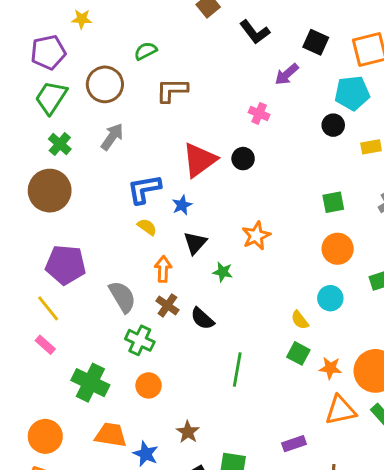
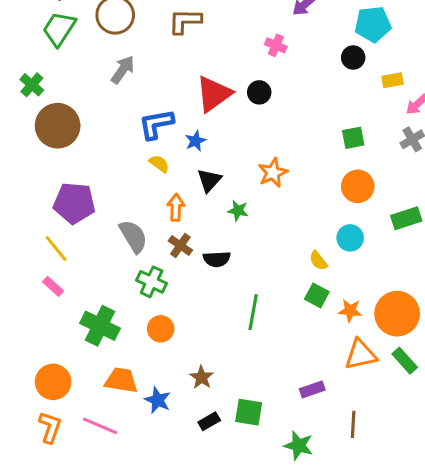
green cross: (60, 144) -> (32, 85), moved
black semicircle: (202, 319) -> (217, 259), turned -45

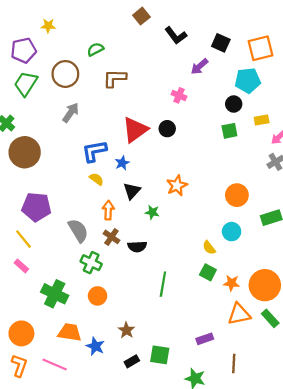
green square: (353, 138) -> (229, 131), moved

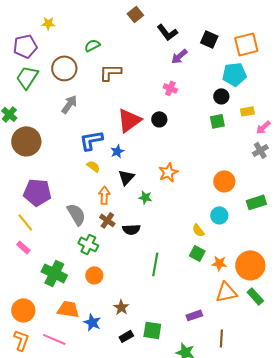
purple arrow: (199, 66) -> (179, 56), moved

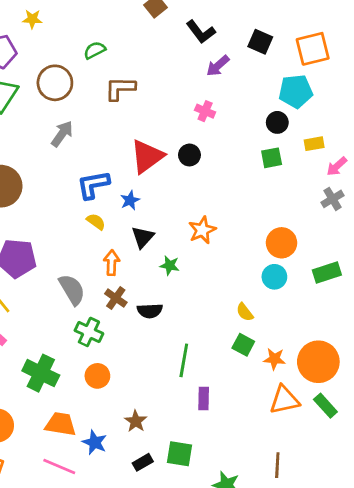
cyan circle: (219, 215) -> (274, 277), moved
purple rectangle: (194, 315) -> (204, 399), moved, turned -70
pink line: (54, 339) -> (59, 467), moved

